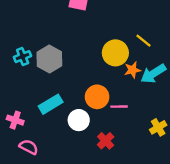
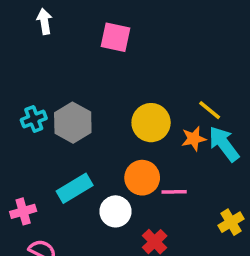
yellow line: (143, 41) -> (210, 110), moved
yellow circle: (115, 53) -> (151, 123), moved
cyan arrow: (153, 74) -> (224, 144), turned 85
pink cross: (15, 120) -> (23, 211), turned -35

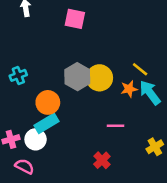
gray hexagon: (73, 123) -> (77, 77), moved
orange circle: (142, 178) -> (48, 102), moved
white circle: (115, 211) -> (36, 139), moved

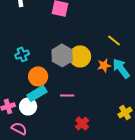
yellow line: (140, 69) -> (114, 40), moved
cyan cross: (18, 75) -> (22, 54), moved
pink line: (115, 126) -> (67, 95), moved

